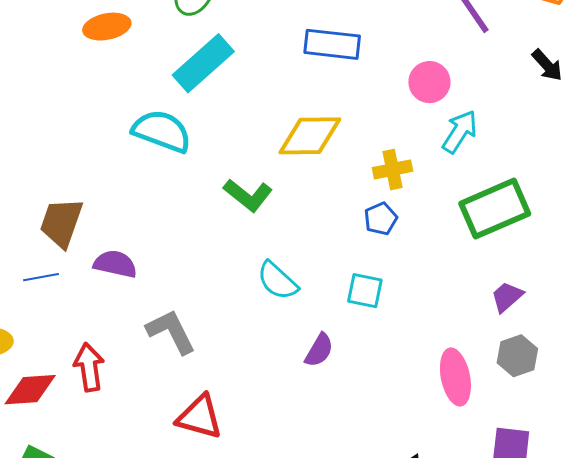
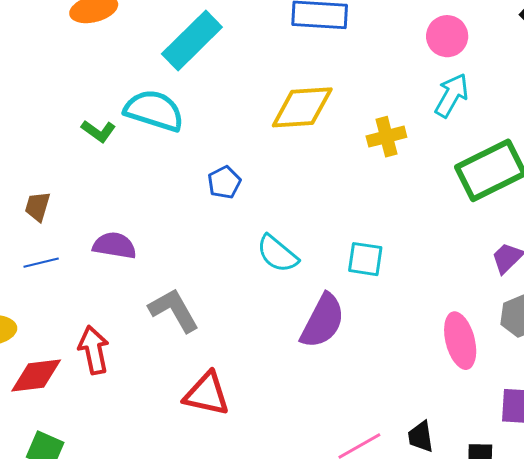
pink circle: (429, 82) -> (447, 36), moved
green L-shape: (248, 195) -> (99, 131), moved, size x0.7
blue pentagon: (381, 219) -> (224, 182), moved
brown trapezoid: (61, 223) -> (38, 206), moved, size x0.6
purple semicircle: (319, 350) -> (323, 321), size x1.6

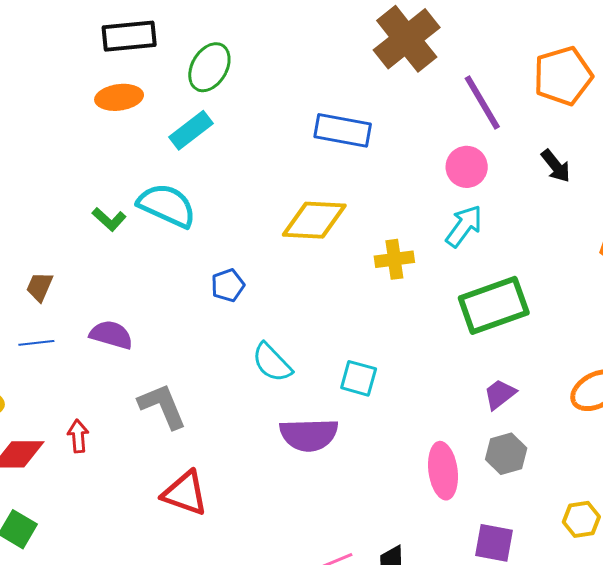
cyan rectangle: (192, 40) -> (191, 130), moved, size x0.7
purple semicircle: (323, 321) -> (309, 435), turned 54
red arrow: (94, 350) -> (78, 436), size x0.7

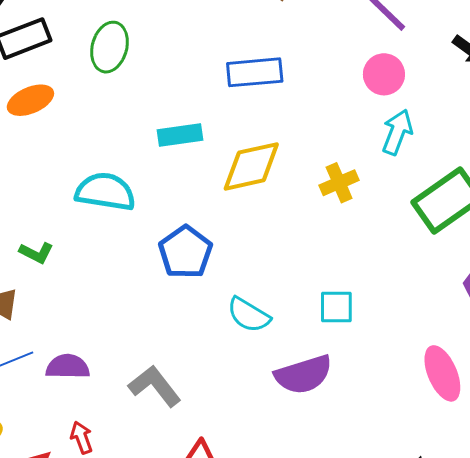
cyan rectangle: (191, 130) -> (180, 135), moved, turned 45
green L-shape: (109, 219) -> (36, 253), moved
blue pentagon: (228, 285) -> (185, 252), size x1.6
purple semicircle: (111, 335) -> (68, 367), moved

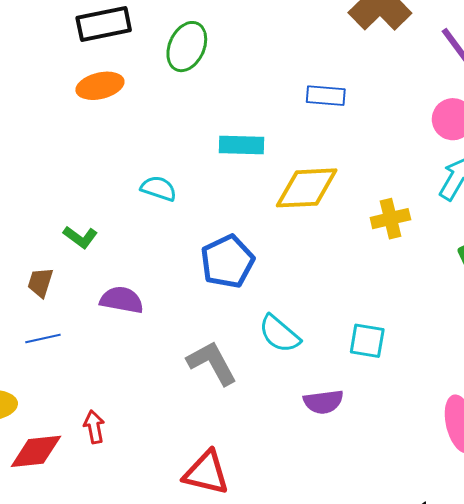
blue rectangle: (255, 72) -> (326, 96), size x0.7
cyan semicircle: (105, 192) -> (159, 188), size x0.6
purple semicircle: (68, 367) -> (122, 300), moved
purple semicircle: (303, 375) -> (323, 402), size x0.7
gray L-shape: (155, 386) -> (212, 363), moved

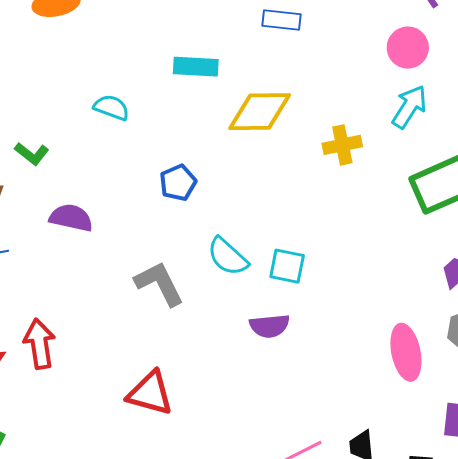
blue pentagon: (227, 262) -> (178, 183), size x0.7
cyan square: (367, 341) -> (287, 266), moved
red arrow: (94, 427) -> (40, 344), size x1.5

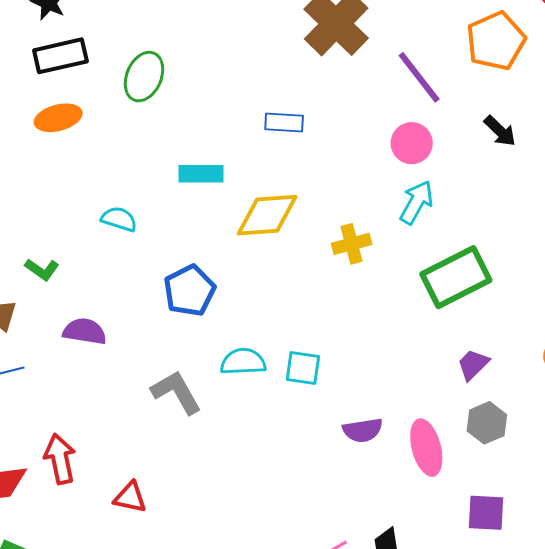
blue pentagon: (178, 183) -> (190, 291), size x1.4
cyan semicircle: (228, 257) -> (243, 362), turned 138
purple semicircle: (270, 326) -> (363, 430), moved
red triangle: (150, 393) -> (130, 497), moved, size x0.7

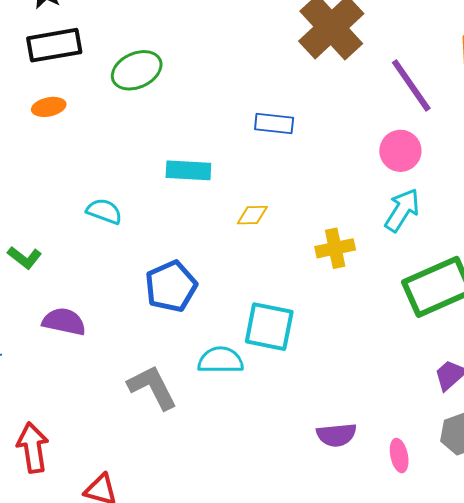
green ellipse: (144, 77) -> (137, 70), turned 39
orange ellipse: (58, 118) -> (49, 107), size x0.7
yellow diamond: (267, 215) -> (252, 215), size x0.5
cyan square: (303, 368) -> (269, 327), moved, size x1.4
pink ellipse: (426, 448) -> (399, 456), size x0.6

